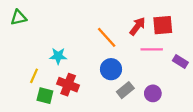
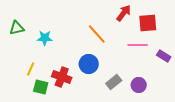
green triangle: (19, 17) -> (17, 28), moved
red arrow: (137, 26) -> (124, 13), moved
cyan star: (58, 56) -> (45, 38), moved
blue circle: (111, 69) -> (89, 64), moved

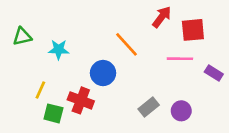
blue circle: (89, 64) -> (103, 73), moved

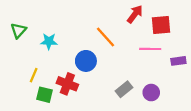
green triangle: (22, 37) -> (18, 30), turned -35
purple rectangle: (214, 73) -> (178, 61), turned -40

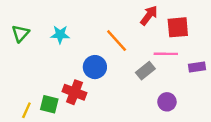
cyan star: (49, 41) -> (60, 35), moved
yellow line: (34, 75) -> (26, 110), moved
gray rectangle: (124, 89) -> (145, 71), moved

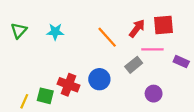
red arrow: (149, 15) -> (137, 28), moved
blue circle: (95, 67) -> (99, 79), moved
purple rectangle: (197, 67) -> (181, 62), turned 32

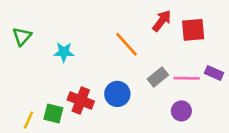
red arrow: (137, 28) -> (162, 21), moved
cyan star: (55, 32) -> (64, 52), moved
pink line: (152, 49) -> (187, 78), moved

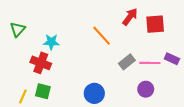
blue circle: (117, 94) -> (94, 93), moved
red cross: (81, 100) -> (41, 63), moved

